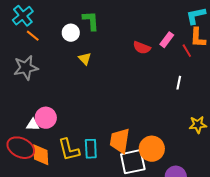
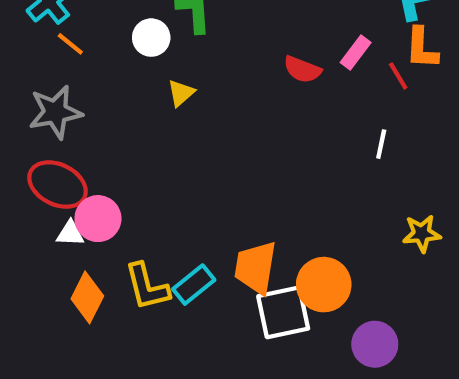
yellow triangle: (85, 59) -> (181, 93), turned 32
red ellipse: (21, 148) -> (58, 184), moved
cyan rectangle: (91, 149) -> (194, 285), turned 54
orange diamond: (41, 155) -> (87, 297), turned 30

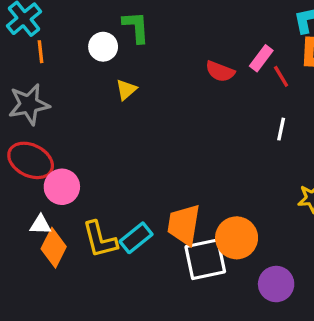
orange line: (70, 44) -> (40, 52), turned 45
red line: (398, 76) -> (281, 76), moved
white triangle: (70, 233) -> (40, 225), moved

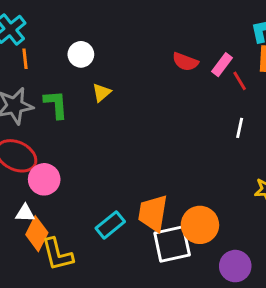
green L-shape: (136, 27) -> (56, 104), moved
red semicircle: (220, 71) -> (185, 62), moved
yellow L-shape: (100, 240) -> (57, 254), moved

